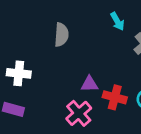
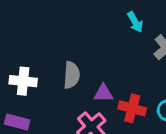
gray semicircle: (61, 35) -> (72, 75), moved

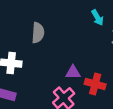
gray semicircle: (72, 75) -> (38, 33), moved

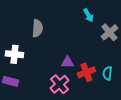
red cross: (95, 84) -> (86, 72), turned -36

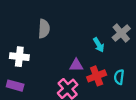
cyan arrow: (88, 15) -> (99, 45), moved

